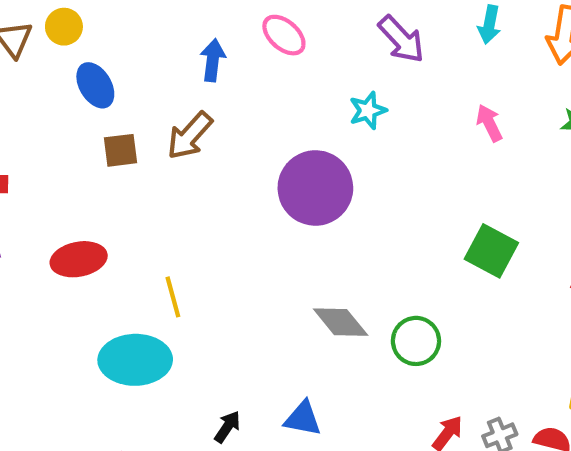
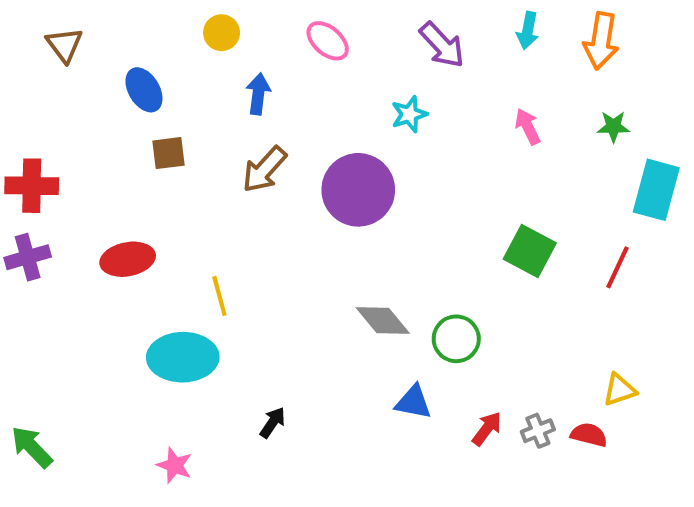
yellow circle: (64, 27) -> (222, 33), moved
blue arrow: (213, 60) -> (258, 94), moved
brown arrow: (190, 136) -> (264, 169), moved
blue triangle: (303, 418) -> (413, 402), moved

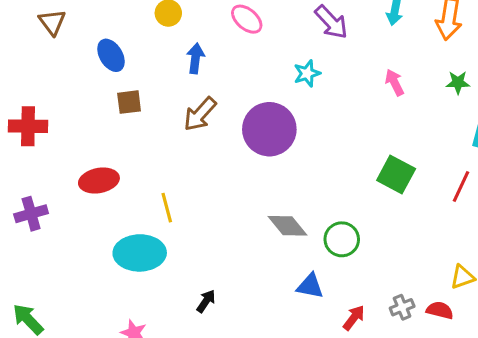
purple cross: (28, 257) -> (31, 214), moved
red arrow: (487, 429) -> (354, 318), moved

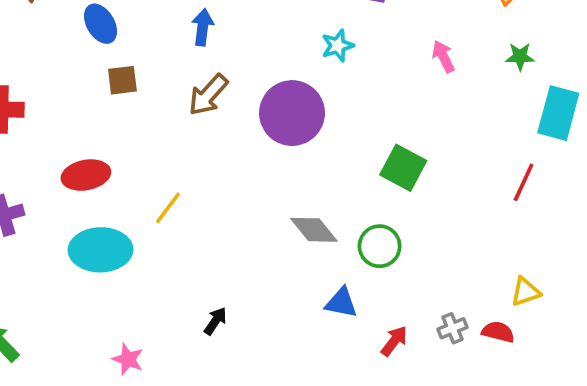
green square: (396, 174) -> (403, 168), moved
yellow line: (167, 208) -> (168, 208), turned 52
cyan ellipse: (140, 253) -> (101, 250), moved

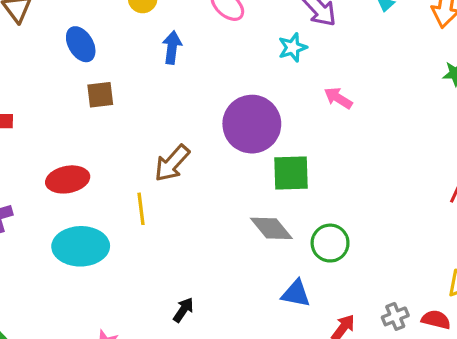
cyan star: (338, 46) -> (293, 47), moved
pink arrow: (443, 57) -> (338, 98), moved, turned -32
brown arrow: (208, 95) -> (172, 163), moved
green square: (403, 168) -> (291, 173), moved, turned -30
yellow line: (168, 208) -> (141, 209), turned -44

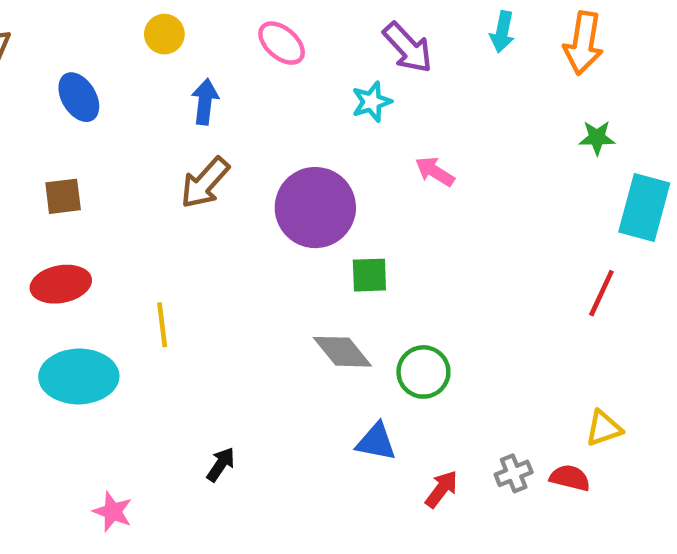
brown square: (100, 95) -> (63, 196), moved
brown arrow: (172, 163) -> (205, 183), moved
green square: (291, 173) -> (369, 275), size x0.7

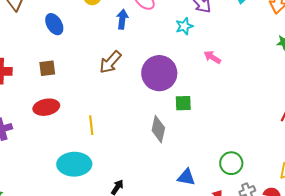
blue arrow: (205, 102) -> (122, 19), moved
gray diamond: (342, 352) -> (158, 129), moved, turned 52
green circle: (423, 372) -> (231, 163), moved
cyan ellipse: (79, 376) -> (74, 164), moved

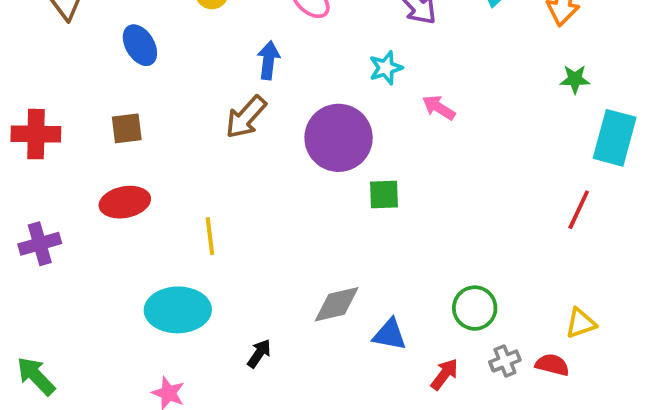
blue arrow: (122, 19) -> (269, 60), moved
cyan star: (184, 26) -> (386, 68), moved
gray diamond: (158, 129) -> (337, 304), moved, turned 64

